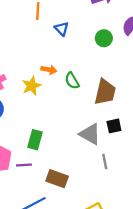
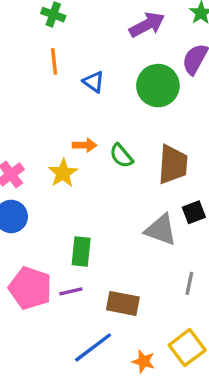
green circle: (104, 38) -> (158, 86), size x1.6
gray line: (105, 161) -> (189, 283), moved, turned 32

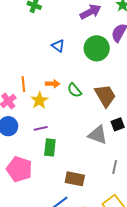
orange line: (54, 62) -> (23, 84), moved
brown trapezoid: (173, 164) -> (105, 96), turned -35
purple line: (71, 291) -> (41, 128), moved

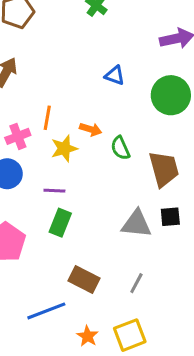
blue triangle: (58, 46) -> (115, 75), turned -32
gray triangle: (98, 135) -> (136, 224), turned -30
gray line: (115, 167) -> (136, 283), moved

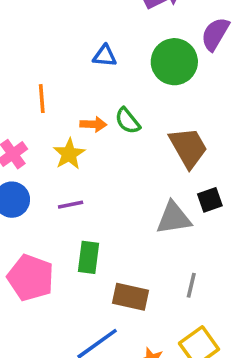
orange line: (47, 118) -> (42, 99), moved
green semicircle: (120, 148) -> (128, 121), moved
green rectangle: (60, 223) -> (88, 257), moved

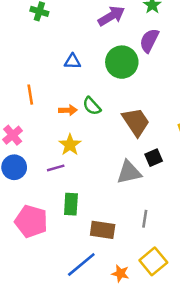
yellow star: (69, 154) -> (70, 145), moved

